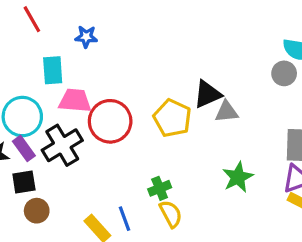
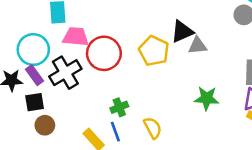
green star: (238, 177) -> (207, 98), turned 30
green cross: (160, 188) -> (119, 107), moved

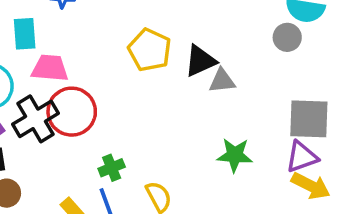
yellow pentagon: (154, 51) -> (150, 50), moved
red circle: (104, 53) -> (72, 112), moved

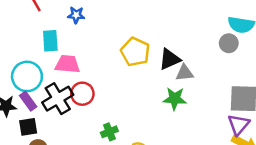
red circle: (72, 112) -> (82, 94), size x0.7
green star: (235, 155) -> (175, 99), moved
purple triangle: (302, 157) -> (239, 124), turned -30

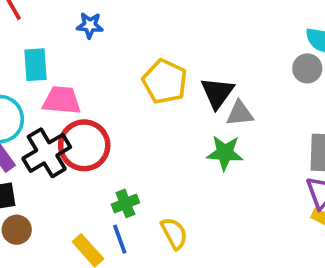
blue star: (76, 15) -> (90, 25), moved
black triangle: (170, 59) -> (217, 93), turned -30
red circle: (82, 94) -> (84, 145), size x1.4

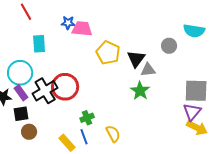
gray circle: (307, 68) -> (169, 46), moved
pink trapezoid: (62, 100) -> (82, 29), moved
green star: (225, 153) -> (140, 91), turned 30

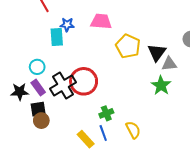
blue star: (68, 23) -> (67, 25), moved
cyan circle: (20, 73) -> (37, 67), size x0.6
brown circle: (29, 132) -> (41, 121), moved

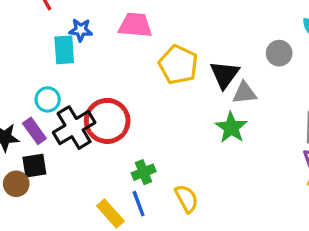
cyan circle: (37, 67) -> (48, 99), moved
brown circle: (41, 121) -> (16, 184), moved

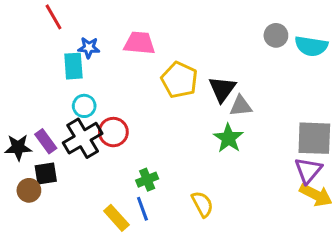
gray circle: (279, 53) -> (276, 35), moved
cyan circle: (48, 99) -> (84, 106), moved
red circle: (107, 121) -> (113, 132), size x0.7
yellow semicircle: (187, 199) -> (202, 204), moved

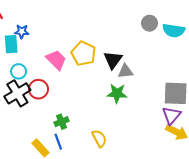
pink trapezoid: (139, 43) -> (56, 60), moved, turned 40
green star: (228, 138) -> (117, 93), turned -30

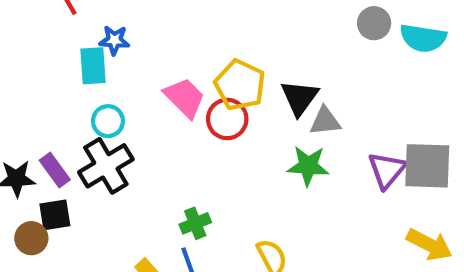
red circle: (38, 89) -> (227, 119), moved
purple triangle: (171, 115) -> (387, 170), moved

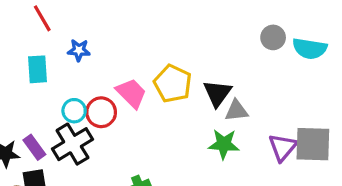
cyan rectangle: (93, 66) -> (37, 69), moved
red circle: (227, 119) -> (101, 112), moved

